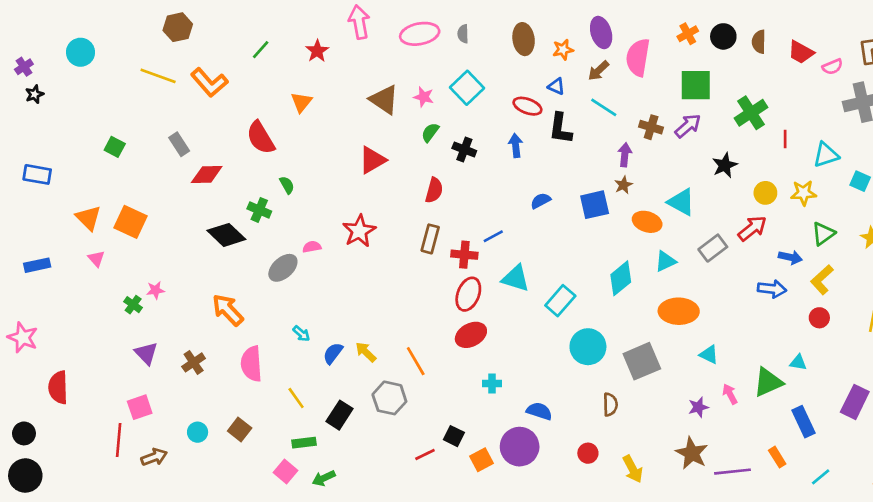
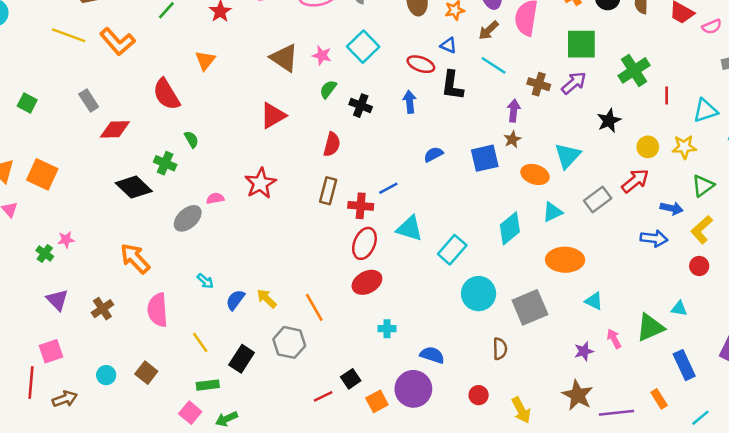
cyan triangle: (681, 202) -> (568, 156), turned 44
black square: (454, 436) -> (351, 379), turned 30

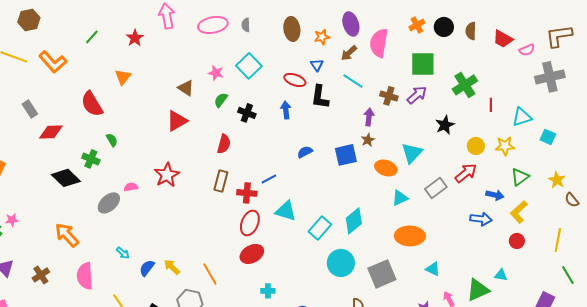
blue triangle: (448, 45) -> (317, 65), turned 32
brown triangle: (284, 58) -> (186, 88), moved, size x0.7
cyan diamond: (510, 228) -> (354, 221), moved

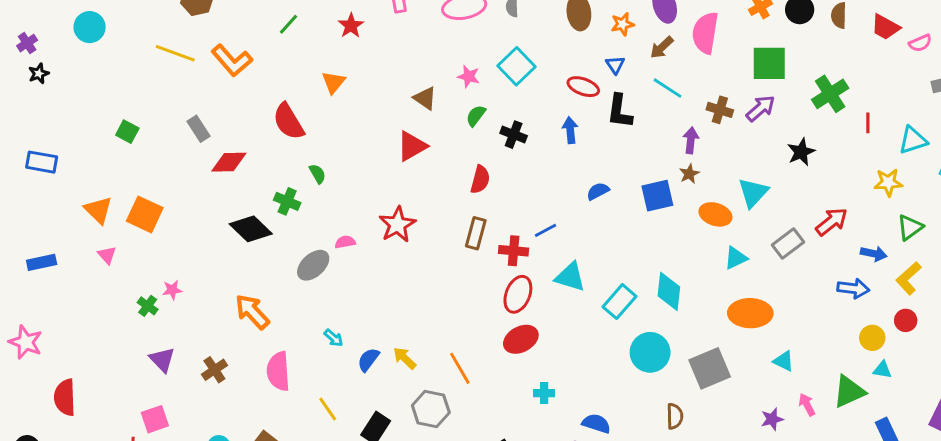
yellow circle: (476, 146) -> (872, 338), moved
cyan diamond: (354, 221) -> (669, 291), turned -44

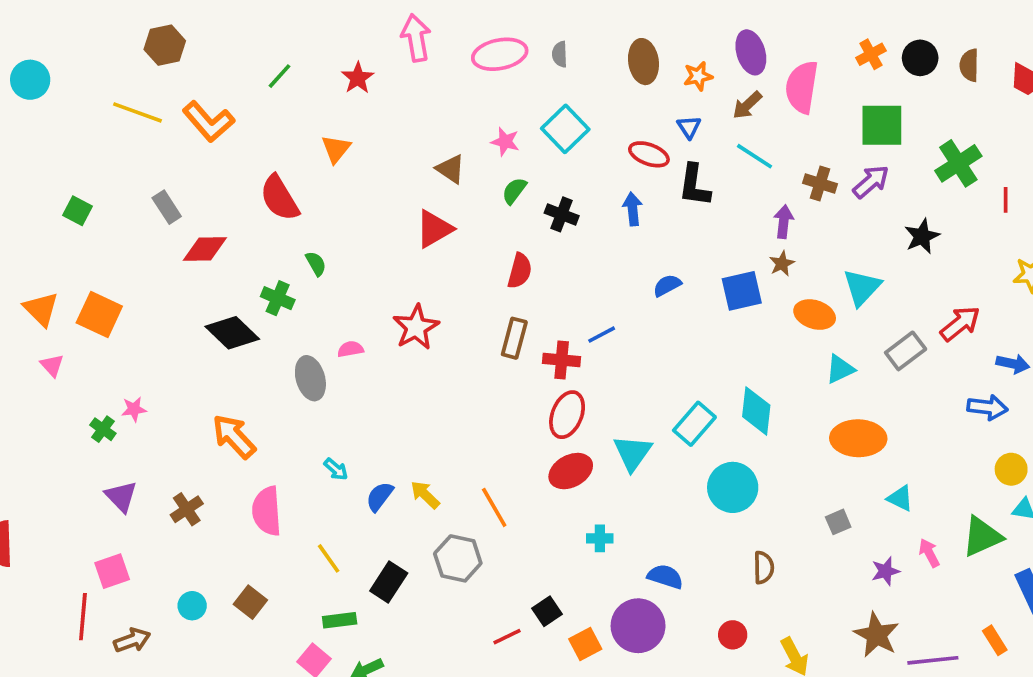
gray ellipse: (313, 265) -> (310, 378), turned -64
cyan triangle: (570, 277) -> (633, 453), moved, turned 48
gray square: (710, 368) -> (838, 522), moved, size x0.5

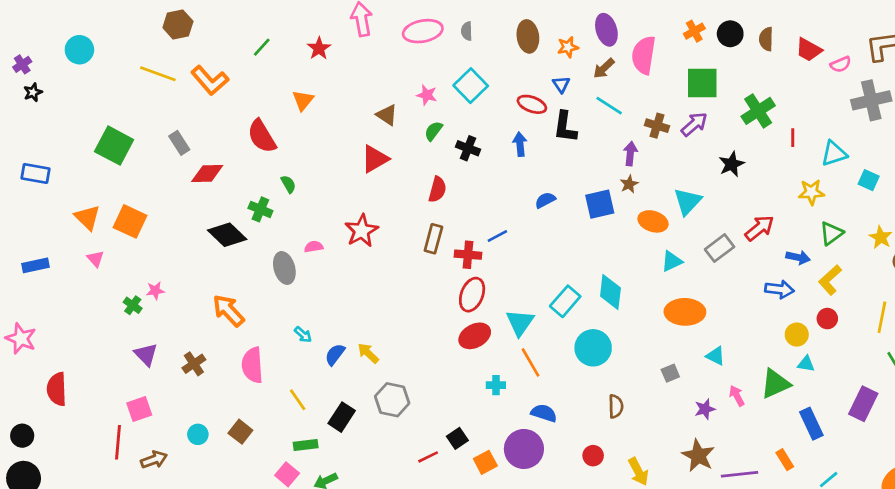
green square: (77, 211) -> (114, 146), size x1.8
orange line: (494, 507) -> (531, 362), moved

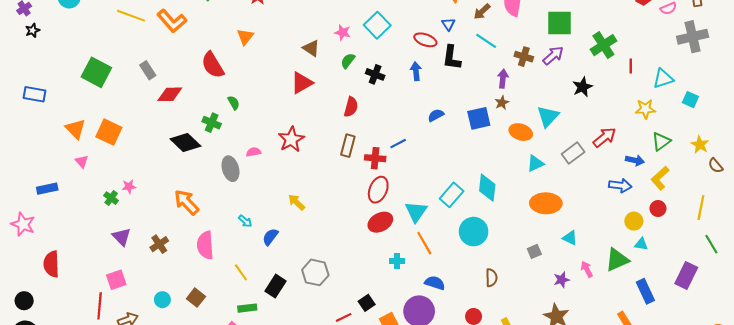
blue rectangle: (36, 265) -> (47, 189), moved
yellow arrow: (368, 353) -> (297, 202), moved

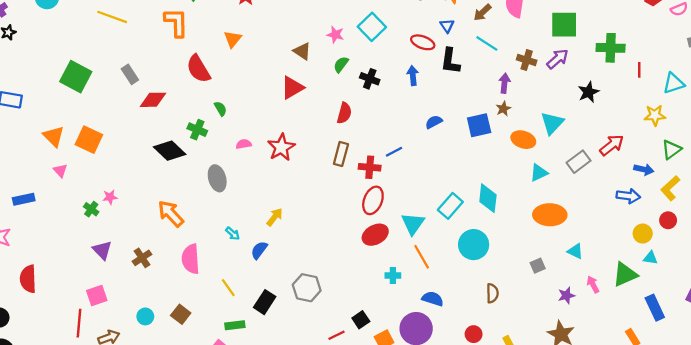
orange L-shape: (172, 21) -> (176, 22), moved, turned -140
green cross: (603, 45) -> (611, 48), turned 35
pink semicircle: (254, 152) -> (244, 144), moved
yellow arrow: (297, 202) -> (275, 217), moved, turned 84

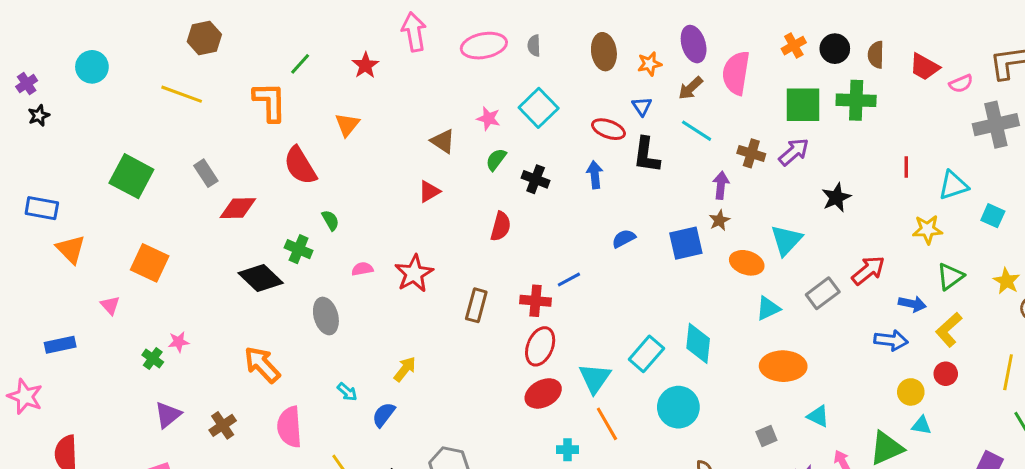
green cross: (611, 48) -> (856, 100), moved
red triangle: (292, 88) -> (429, 191), size x0.7
orange triangle: (54, 136) -> (71, 249), moved
brown rectangle: (341, 154) -> (476, 305), moved
purple triangle: (102, 250) -> (168, 415), turned 35

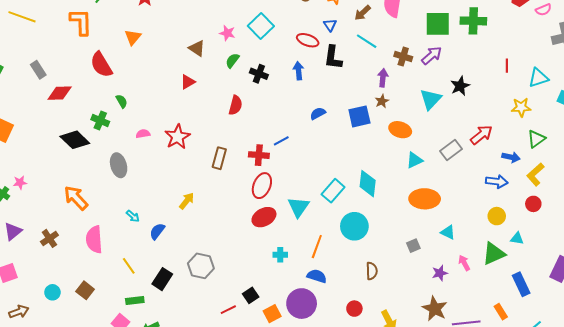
cyan triangle: (786, 240) -> (431, 99), moved
yellow arrow: (405, 369) -> (187, 201), moved
yellow circle: (911, 392) -> (497, 216), moved
orange line: (607, 424) -> (317, 247), moved, turned 50

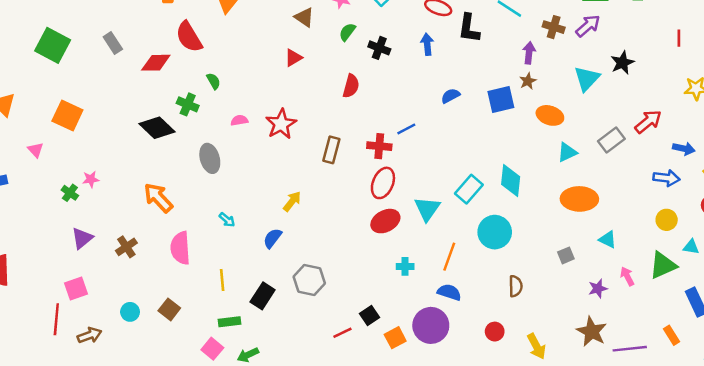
red diamond: (60, 93) -> (156, 63), moved
blue semicircle: (157, 231) -> (272, 238), moved
yellow line: (129, 266) -> (222, 280), turned 30

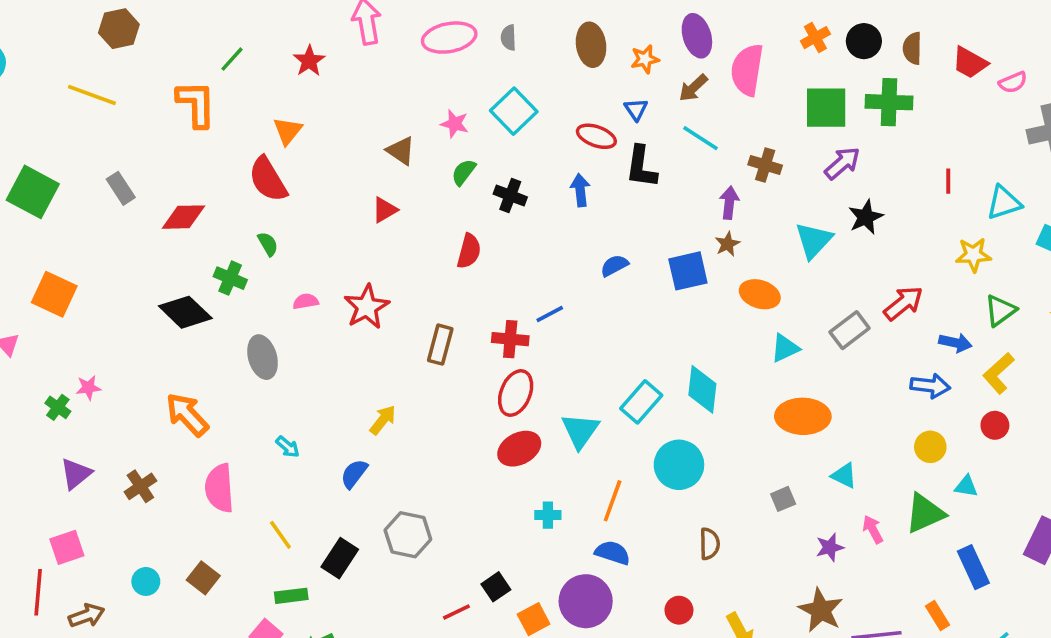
purple arrow: (588, 26) -> (842, 163), moved
red semicircle: (189, 37) -> (268, 179), moved
yellow line: (222, 280) -> (280, 535), turned -30

